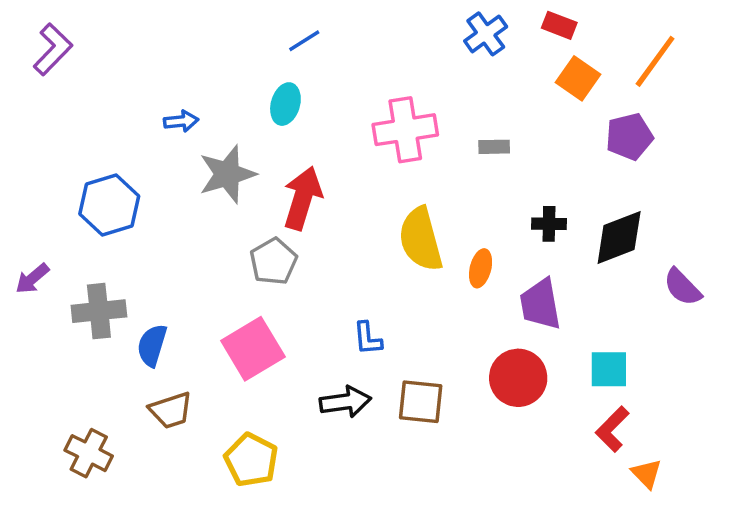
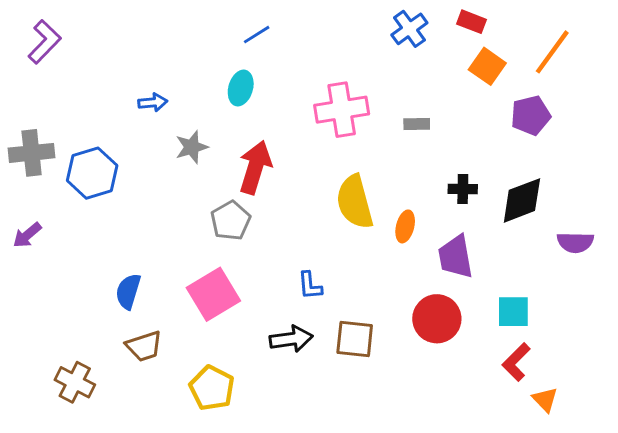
gray star: (227, 174) -> (192, 147), size x0.7
purple semicircle: (682, 287) -> (575, 242), turned -45
gray cross: (99, 311) -> (32, 153), moved

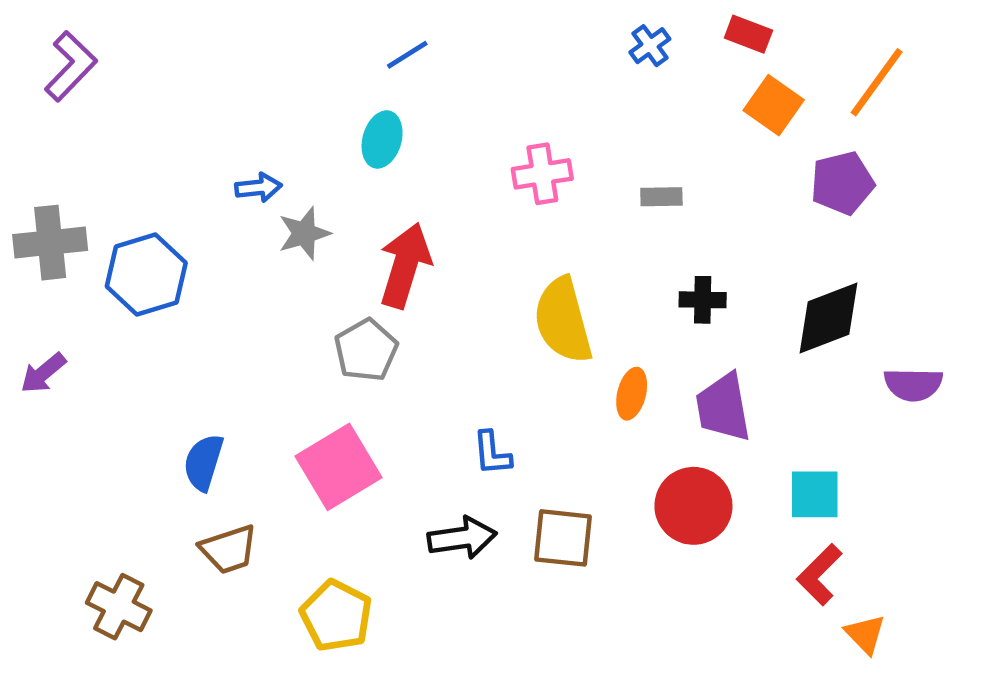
blue cross: (409, 29) -> (650, 46), size x0.7
blue arrow: (153, 102) -> (258, 188), moved
pink cross: (342, 110) -> (542, 174), size x0.7
black cross: (463, 189) -> (703, 300), moved
orange ellipse: (405, 226) -> (632, 394), moved

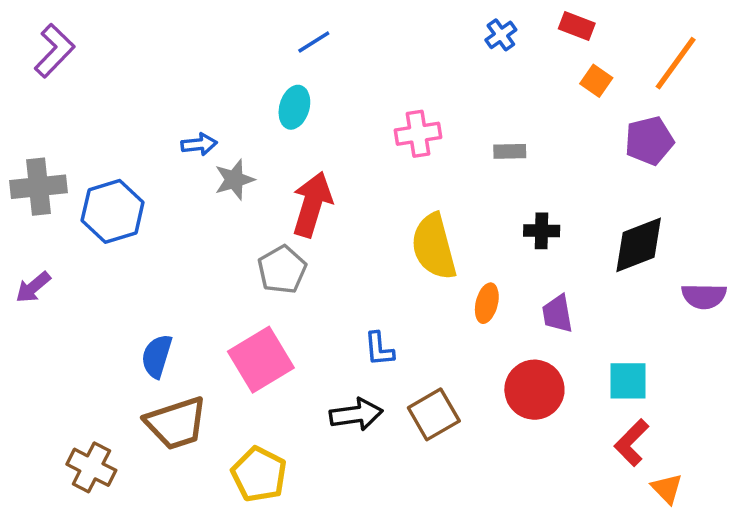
orange square: (774, 105) -> (596, 81), size x0.7
purple trapezoid: (723, 407) -> (557, 314), size x0.7
brown square: (563, 538) -> (434, 414), turned -36
brown trapezoid: (229, 549) -> (176, 423), size x1.4

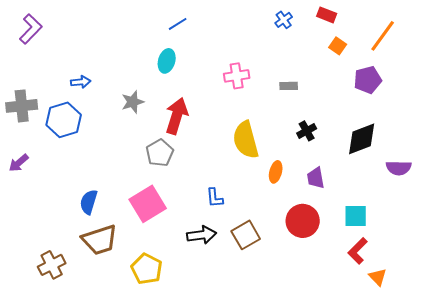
blue arrow: (199, 144) -> (81, 82), moved
black cross: (542, 231) -> (307, 131), turned -30
brown cross: (91, 467) -> (52, 265), turned 36

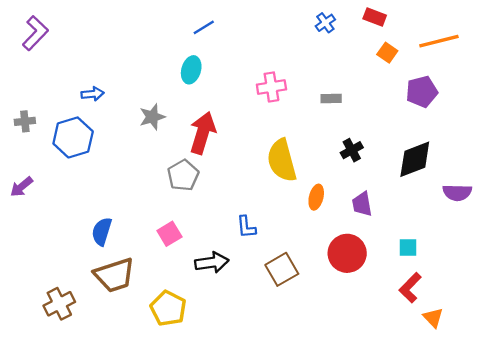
orange line: (383, 36) -> (439, 41), turned 40
gray cross: (22, 106) -> (25, 121), size x0.6
pink square: (148, 204) -> (169, 234), size x0.6
cyan square: (356, 216) -> (408, 248), size x0.7
black arrow: (202, 235) -> (212, 262), moved

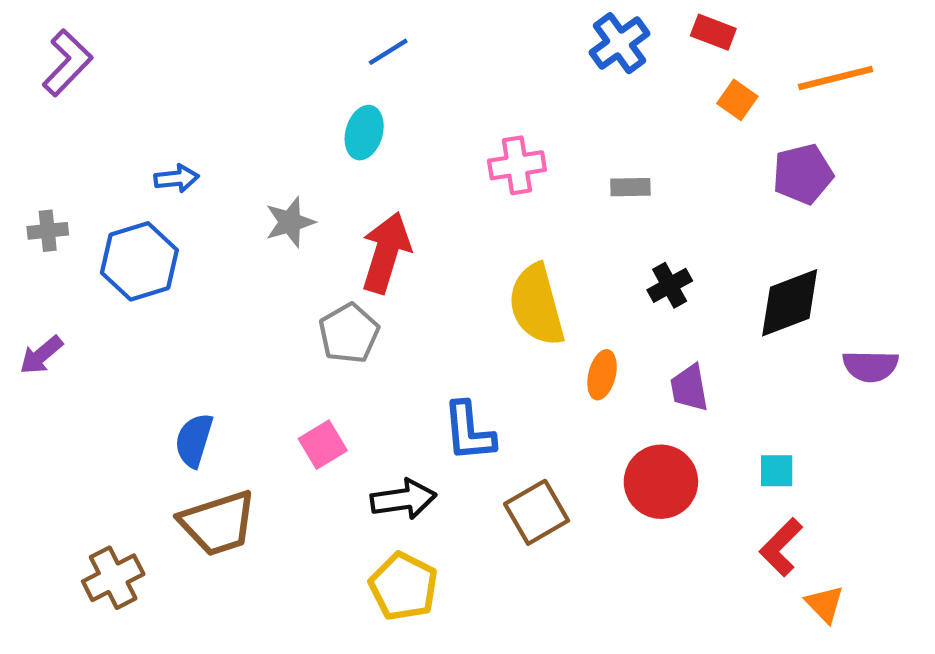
blue cross: (325, 23) -> (619, 43), size x1.5
blue L-shape: (246, 227) -> (469, 432), size x1.4
yellow pentagon: (168, 308) -> (403, 586), moved

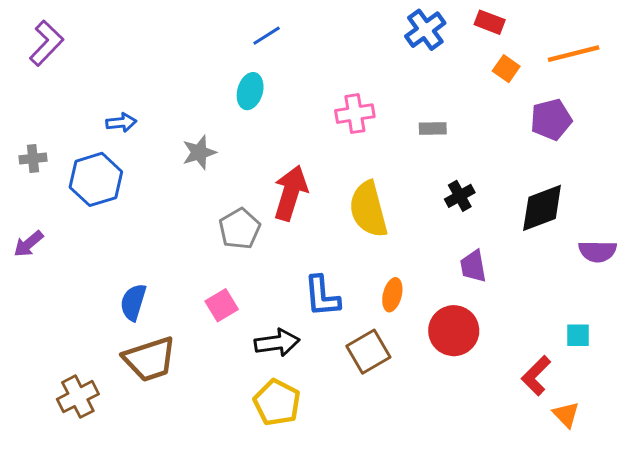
red arrow: (386, 253) -> (291, 193), moved
orange ellipse: (602, 375) -> (392, 295), moved
cyan square: (777, 471) -> (578, 335), moved

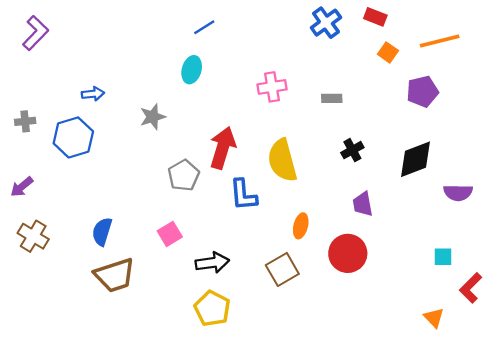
blue L-shape: (322, 296) -> (243, 195), moved
red L-shape: (536, 376) -> (471, 288), moved
brown cross: (78, 397) -> (33, 236), moved, turned -32

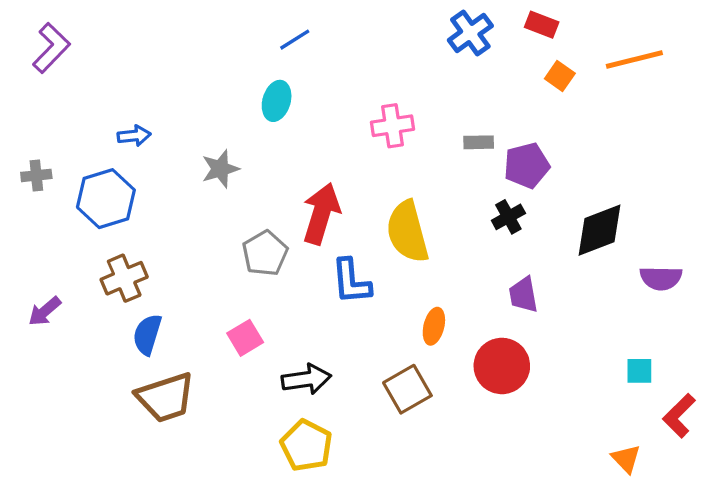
purple pentagon: (422, 92) -> (527, 166), moved
purple arrow: (22, 187) -> (45, 311), moved
brown cross: (33, 236) -> (124, 278), moved, turned 36

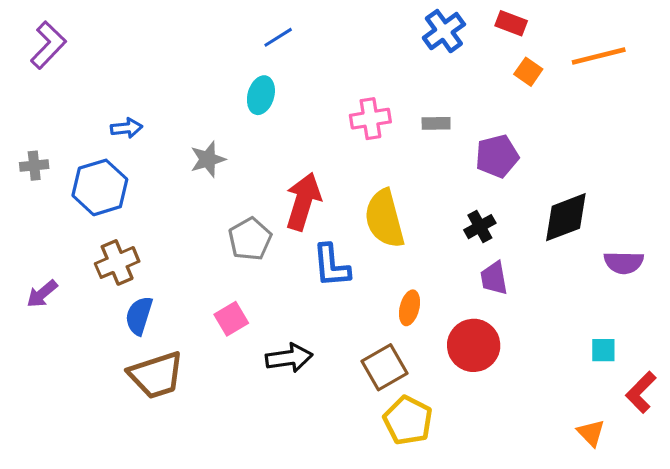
gray rectangle: (479, 142) -> (436, 123), moved
black cross: (508, 217) -> (480, 227), moved
yellow pentagon: (306, 445) -> (408, 420), moved

